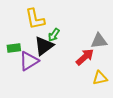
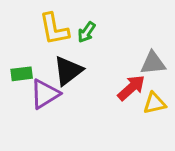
green arrow: (54, 35) -> (87, 32), moved
yellow triangle: (100, 78) -> (155, 103), moved

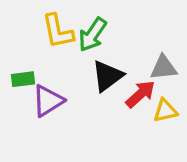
green arrow: (87, 32) -> (92, 35), size x1.5
black triangle: (68, 71) -> (107, 76), moved

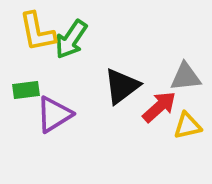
yellow L-shape: (58, 31) -> (37, 32), moved
green arrow: (92, 35) -> (71, 39), moved

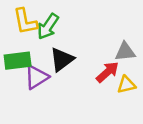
black triangle: (122, 86) -> (62, 59), moved
green rectangle: (26, 90) -> (18, 61), size x1.5

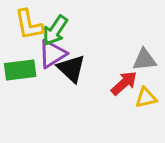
black triangle: (62, 59) -> (71, 68), turned -40
purple triangle: (37, 77) -> (52, 54), moved

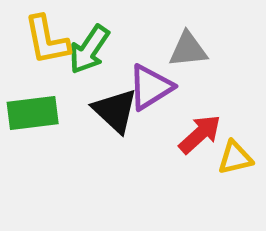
purple triangle: (52, 54) -> (150, 87), moved
gray triangle: (145, 60) -> (188, 49), moved

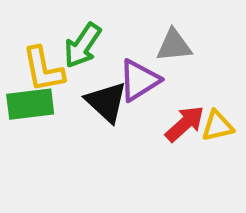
yellow L-shape: (47, 40) -> (43, 69), moved
yellow triangle: (235, 158) -> (217, 126), moved

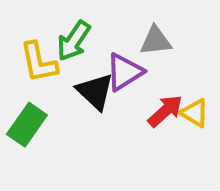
green rectangle: (30, 104) -> (27, 125), moved, turned -48
yellow triangle: (217, 126) -> (195, 113), turned 44

